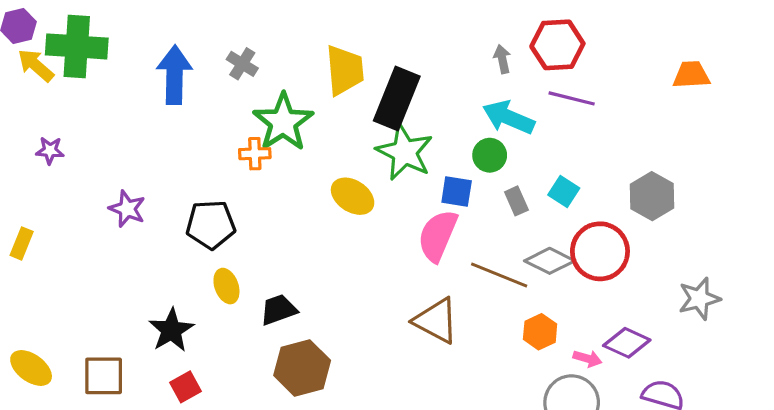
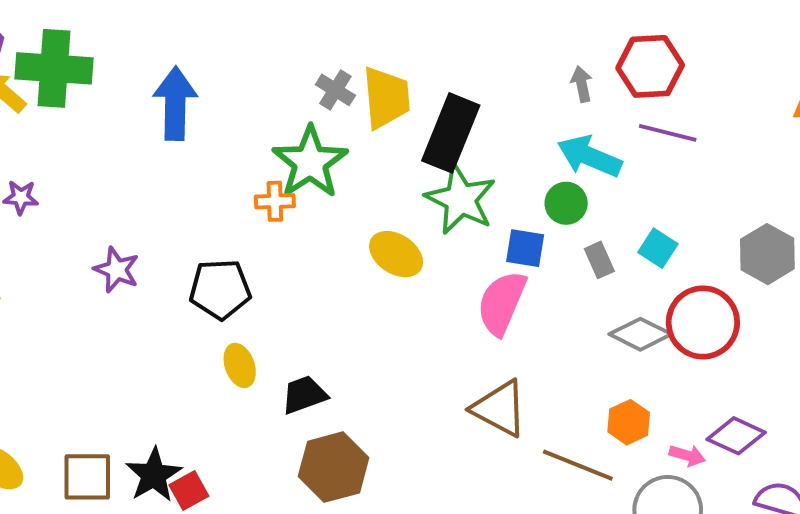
gray cross: (242, 64) -> (335, 90), moved
brown line: (499, 275) -> (578, 465), moved
black star: (171, 330) -> (154, 475), moved

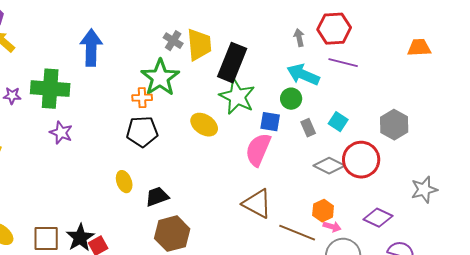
green cross: (54, 68) -> (50, 89), moved
black pentagon: (220, 289) -> (142, 132), moved
pink arrow: (687, 455) -> (332, 227), moved

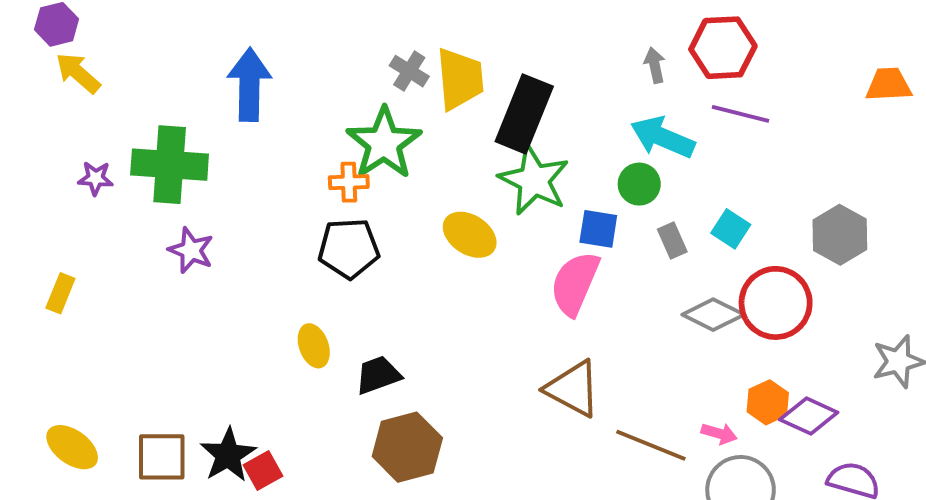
orange hexagon: (323, 211) -> (768, 402), moved

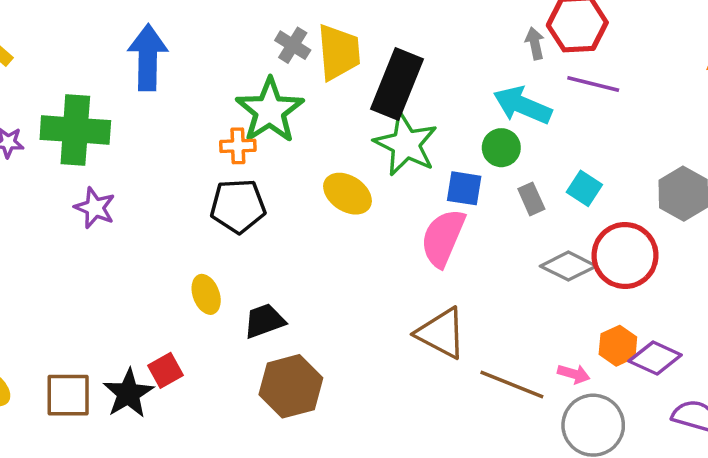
gray arrow: (655, 65) -> (535, 43), moved
red square: (263, 471) -> (165, 370), moved

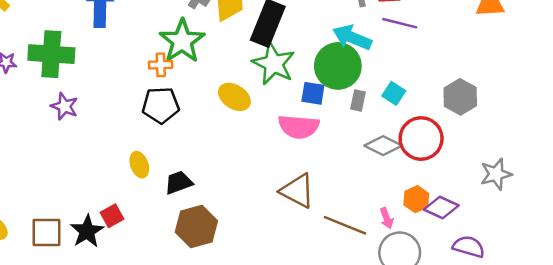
green circle: (501, 148) -> (338, 66), size x1.8
gray rectangle: (531, 199) -> (358, 100), turned 36
pink semicircle: (443, 238) -> (299, 127), turned -108
pink arrow: (574, 374) -> (387, 218), turned 54

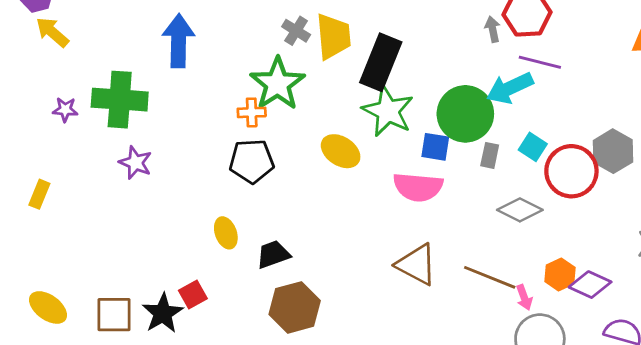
cyan arrow: (352, 37) -> (510, 88), moved, turned -48
red circle: (421, 139) -> (571, 171), moved
brown line: (345, 225) -> (490, 277), moved

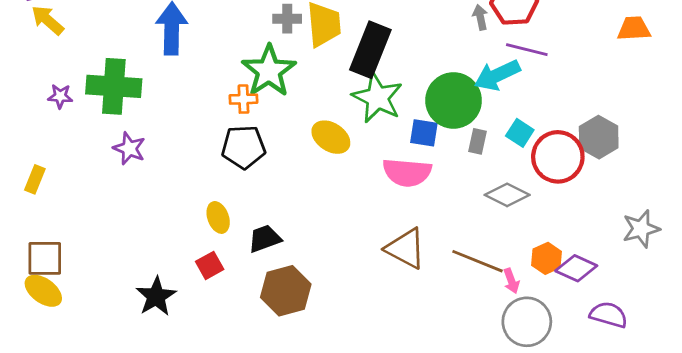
gray cross: (296, 31) -> (287, 19), turned -32
red square: (193, 295) -> (210, 265), moved
brown square: (114, 315) -> (45, 258), moved

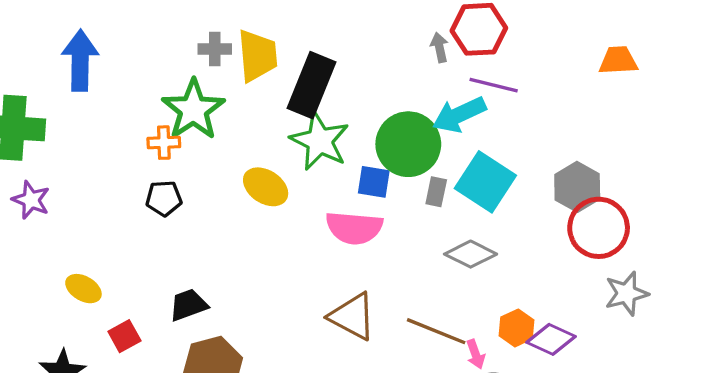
cyan square: (520, 133) -> (485, 182), size x1.8
black pentagon: (243, 147) -> (164, 198), size x0.7
red circle: (558, 157) -> (599, 228), moved
yellow ellipse: (218, 217) -> (83, 289), moved, turned -40

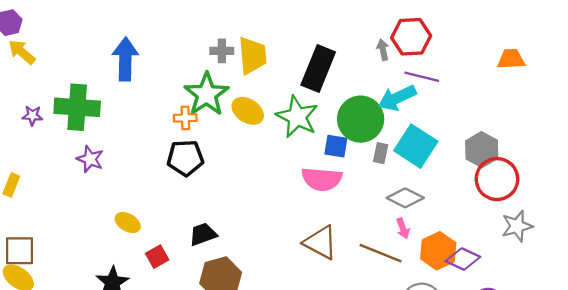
black rectangle: (311, 85) -> (318, 68), moved
yellow ellipse: (266, 187) -> (248, 111), moved
black pentagon: (164, 198) -> (185, 158), size x1.4
orange hexagon: (517, 328) -> (438, 251), size x1.4
pink arrow: (476, 354) -> (403, 228), moved

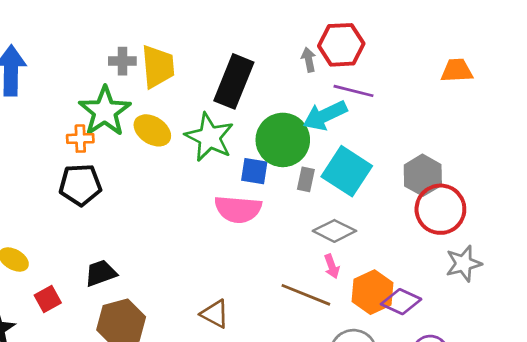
brown triangle: (321, 243) -> (215, 314), moved, size x0.7

